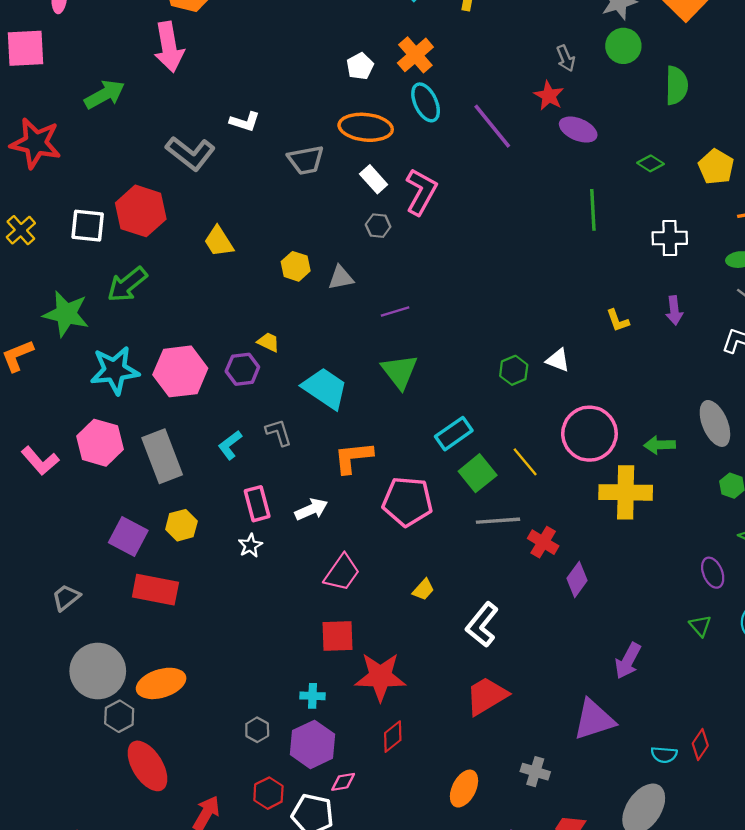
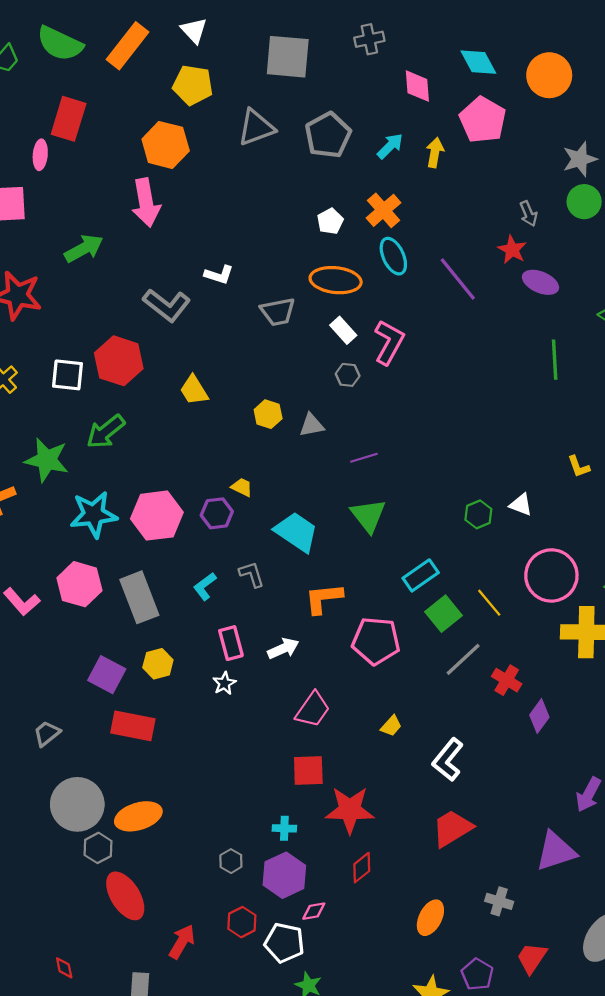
gray line: (498, 521) -> (463, 659), turned -39

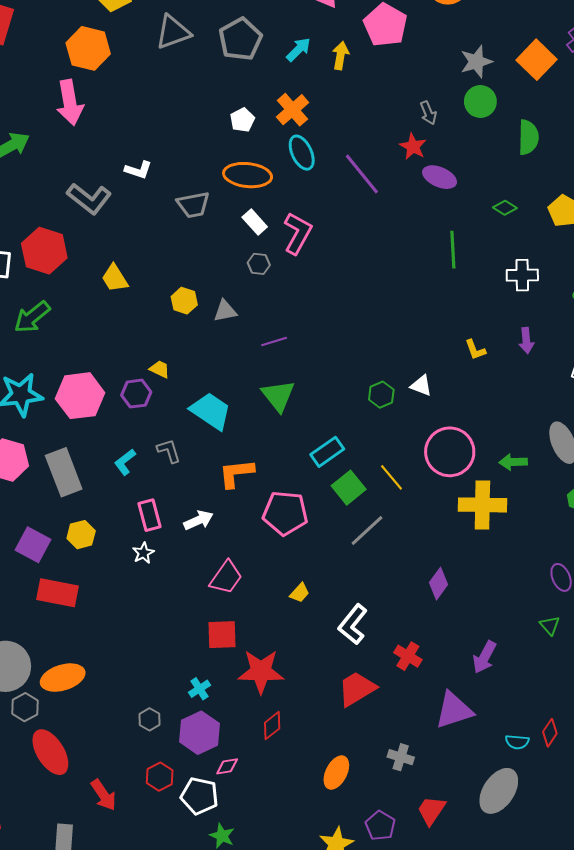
red cross: (507, 680) -> (408, 656), moved
cyan cross: (284, 828) -> (200, 689), turned -35
red arrow: (182, 942) -> (104, 795), turned 116

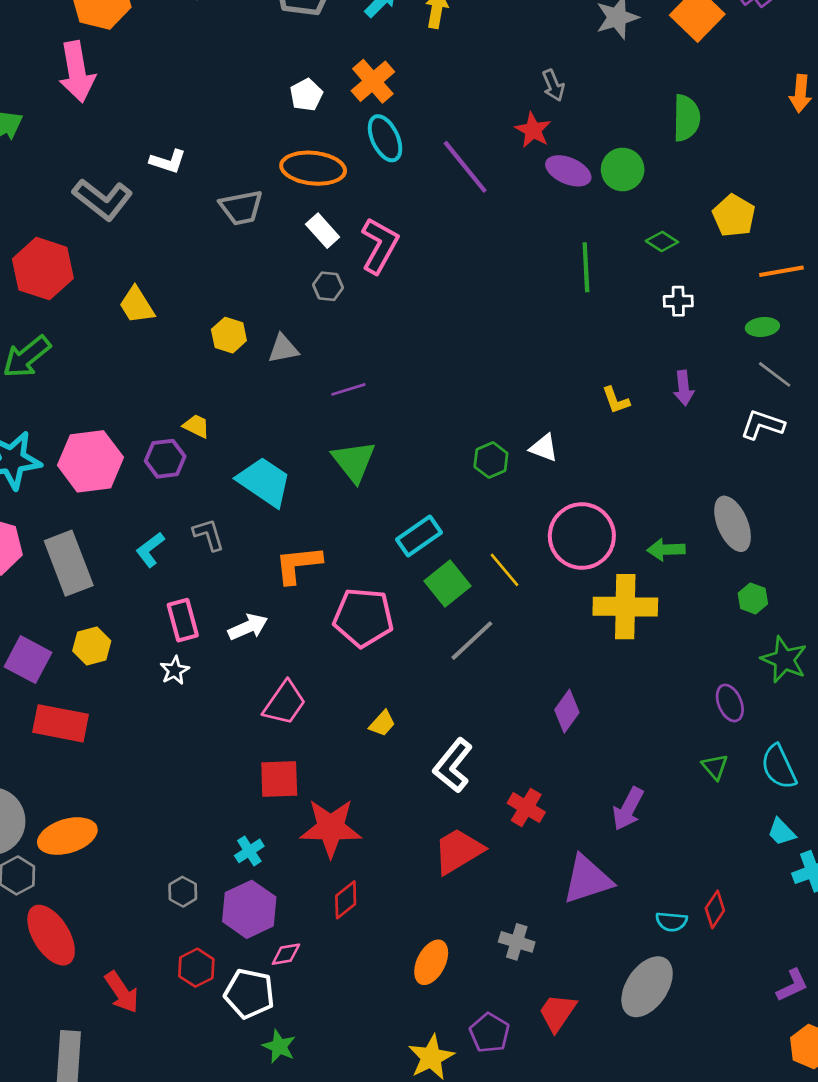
green circle: (480, 102) -> (623, 169), moved
green diamond: (505, 208) -> (662, 241), moved
white cross: (522, 275) -> (678, 301), size x0.7

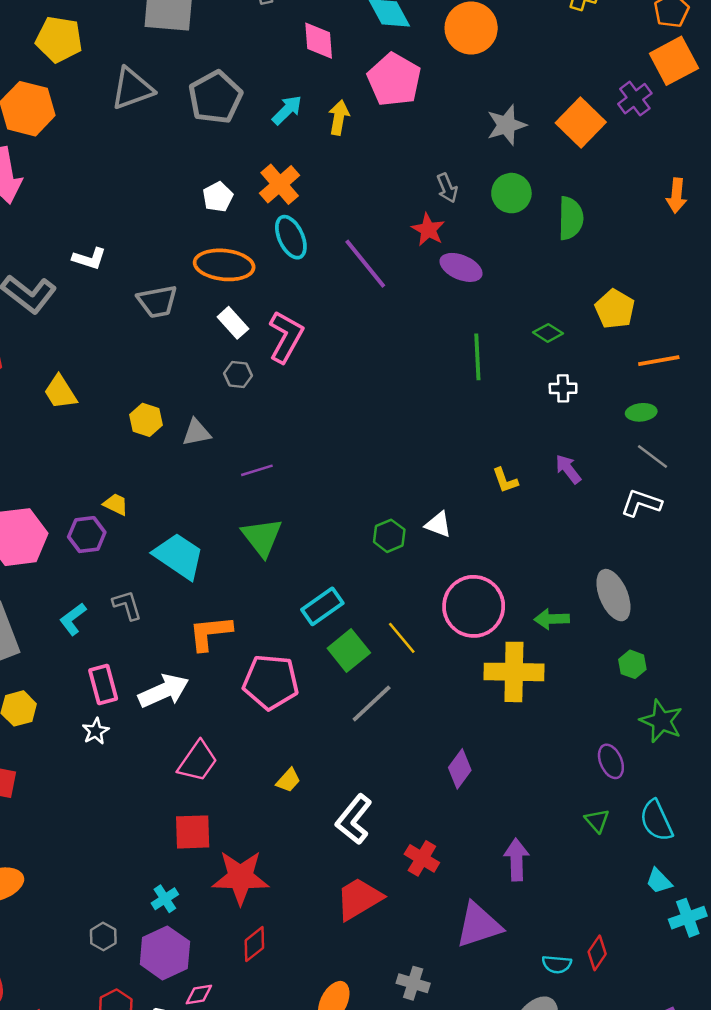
green circle: (623, 169) -> (511, 193), moved
purple arrow: (684, 388) -> (568, 469), turned 148
white arrow: (248, 627) -> (164, 691), size x1.4
purple arrow: (628, 809) -> (516, 860), turned 150

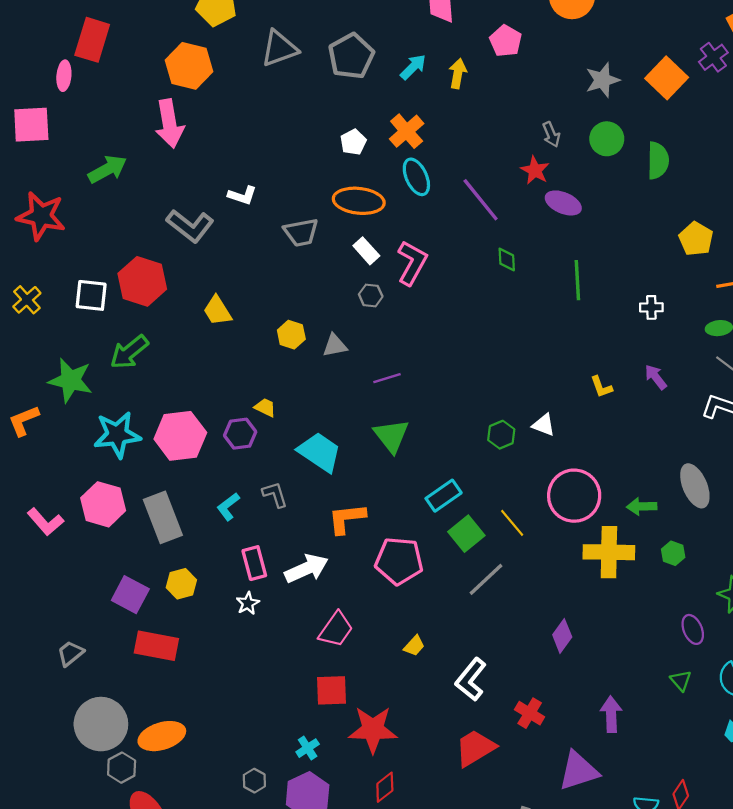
pink pentagon: (394, 80) -> (506, 41), size x0.7
green diamond: (548, 333) -> (507, 260), moved, turned 55
green hexagon: (632, 664) -> (673, 553), moved

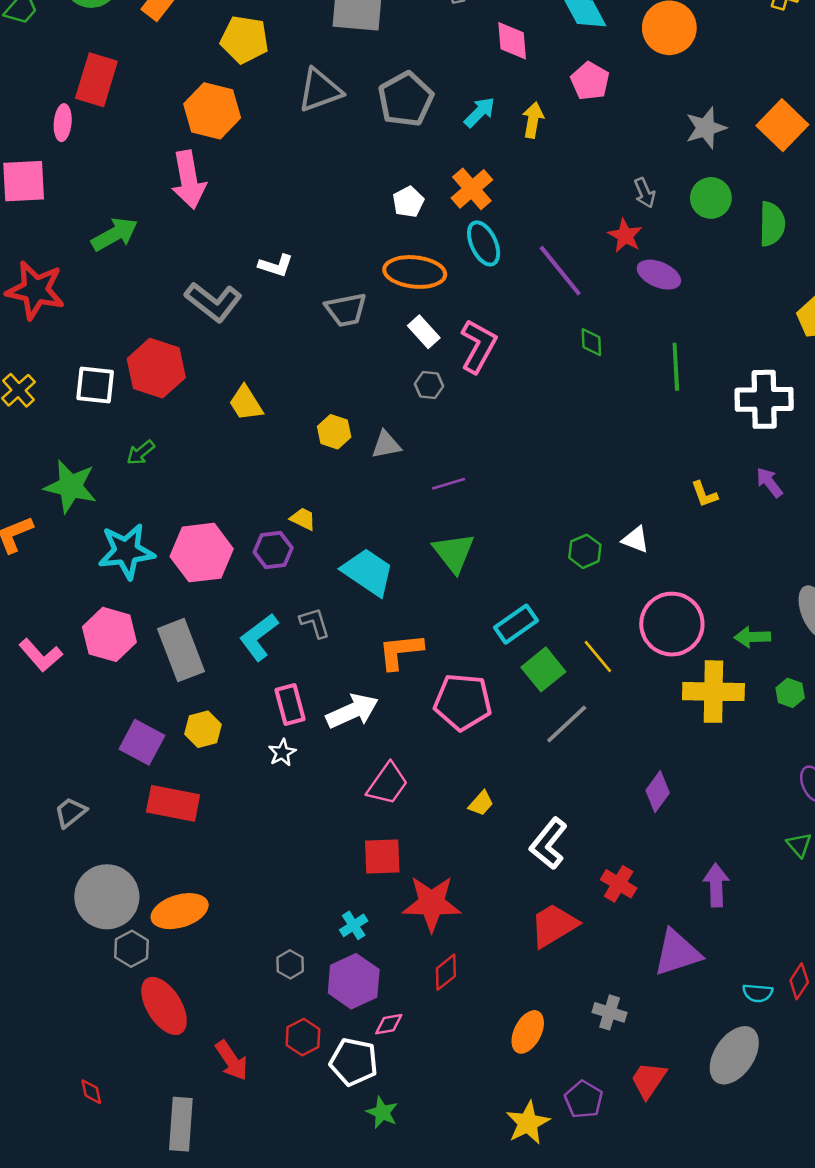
white cross: (651, 307) -> (764, 399), size x2.0
green arrow: (129, 352) -> (141, 453), size x0.6
cyan L-shape: (228, 507) -> (259, 637), size x1.4

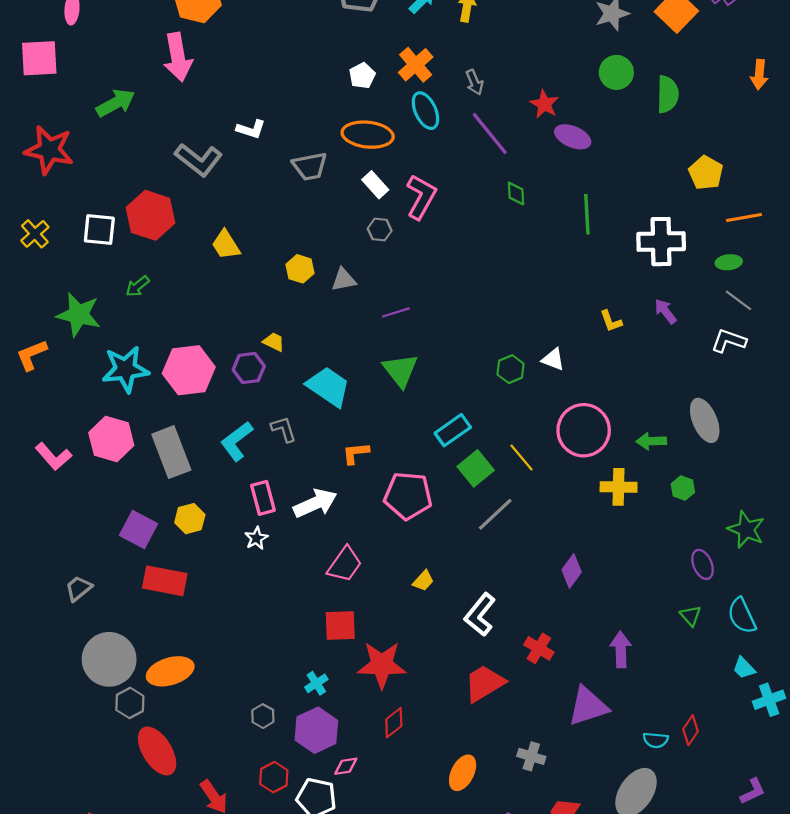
gray arrow: (645, 193) -> (475, 82), moved
orange L-shape: (400, 651) -> (356, 453), size x0.7
yellow cross: (713, 692) -> (619, 487), size x0.7

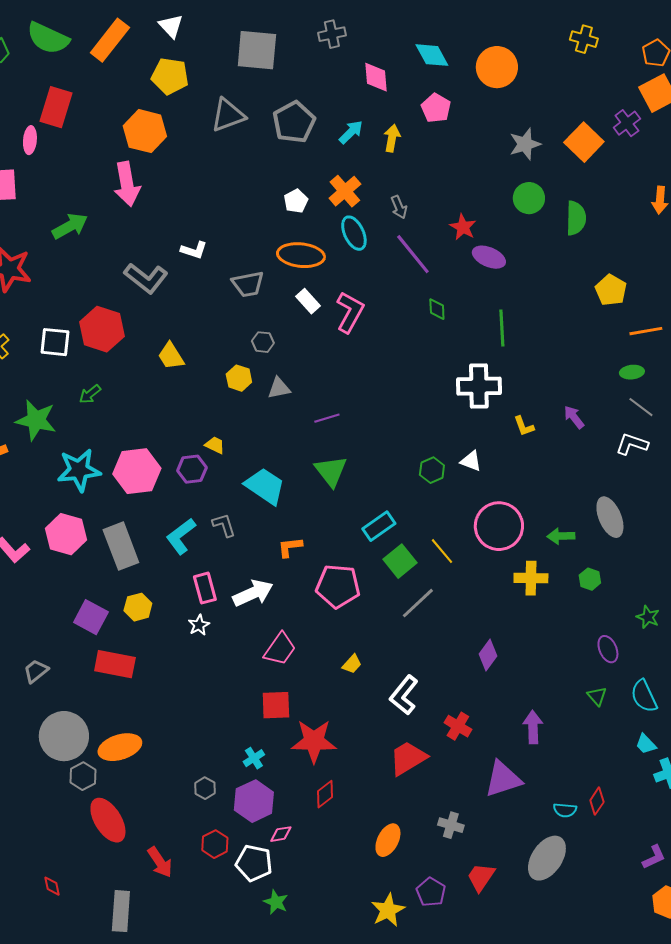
gray hexagon: (380, 230) -> (263, 342), moved
white cross: (661, 242) -> (479, 386), moved
green star: (746, 530) -> (648, 617), size x0.7

